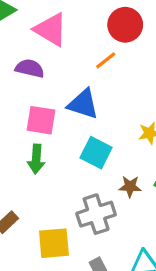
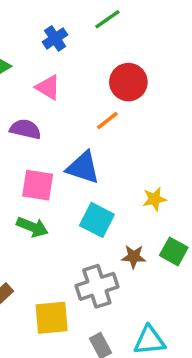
pink triangle: (51, 30) -> (48, 87), size x0.7
green arrow: (36, 159) -> (32, 227), turned -72

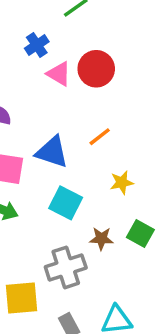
blue cross: (55, 38) -> (37, 45), moved
pink triangle: (48, 87) -> (59, 74), moved
orange line: (107, 120) -> (100, 137), moved

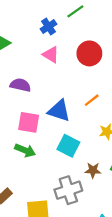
blue cross: (37, 45) -> (48, 27), moved
pink triangle: (59, 74) -> (51, 55), moved

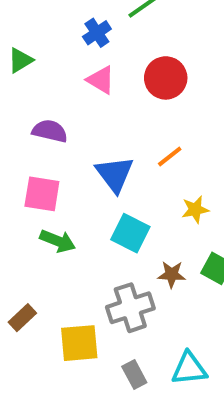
blue triangle: (59, 111) -> (115, 174), turned 35
pink square: (29, 122) -> (42, 194), moved

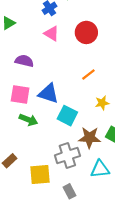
blue triangle: (115, 174) -> (48, 93), moved, turned -35
brown star: (172, 274) -> (89, 138), size x1.5
cyan triangle: (189, 369) -> (100, 169), moved

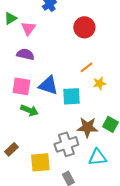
pink triangle: (52, 34) -> (28, 28), moved, turned 35
yellow star: (102, 103) -> (99, 83), moved
cyan square: (67, 116) -> (71, 96), moved, turned -30

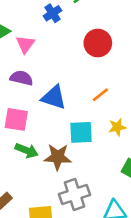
yellow star: (99, 83) -> (117, 127), moved
blue triangle: (48, 85) -> (54, 97), moved
brown star: (87, 127) -> (58, 157), moved

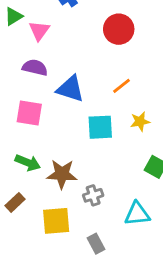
green arrow: (27, 150) -> (28, 163), moved
brown star: (58, 157) -> (62, 174), moved
gray cross: (75, 194) -> (93, 195), size x0.6

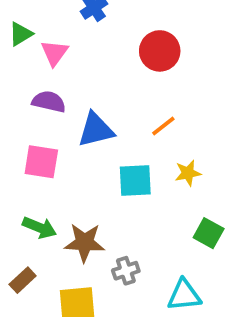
blue triangle: (70, 89) -> (96, 130), turned -32

